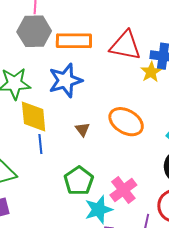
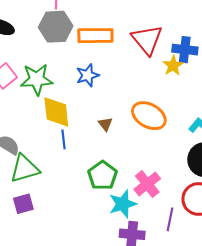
red triangle: (125, 46) -> (147, 40), turned 40
blue star: (65, 80) -> (88, 75), size x0.7

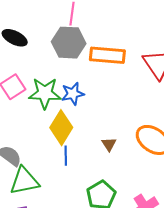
blue star: (88, 75) -> (73, 94), moved
yellow diamond: (56, 112) -> (61, 128), turned 32

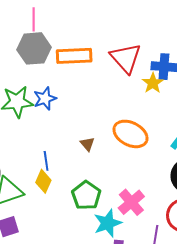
yellow diamond: (61, 128) -> (43, 181), moved, size x0.7

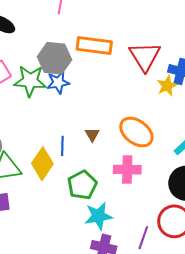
gray hexagon: (34, 48) -> (54, 58), moved
blue line: (46, 161) -> (62, 146), moved
yellow diamond: (43, 181) -> (42, 164), size x1.4
pink cross: (131, 202) -> (127, 170), moved, turned 32

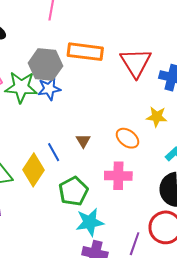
yellow star: (167, 86) -> (157, 117), moved, turned 30
orange ellipse: (136, 132) -> (127, 138), size x0.7
blue line: (62, 146) -> (54, 152), turned -30

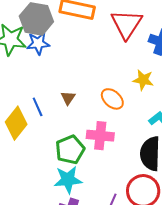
green pentagon: (73, 191) -> (70, 150), moved

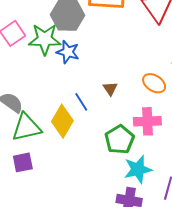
blue star: (38, 43) -> (68, 52), moved, turned 30
cyan star: (68, 180) -> (138, 169), moved

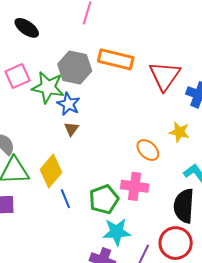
brown triangle: (110, 89) -> (71, 129), moved
blue line: (81, 102) -> (65, 199), moved

